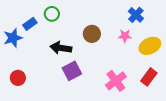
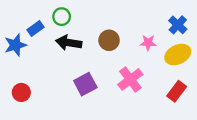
blue cross: (136, 15) -> (178, 25), moved
black arrow: (61, 48) -> (69, 43), moved
pink cross: (116, 81) -> (130, 79), moved

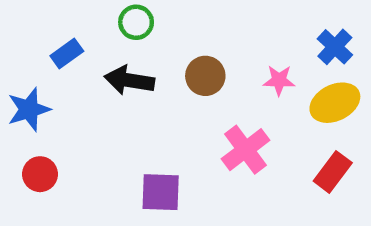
green circle: (62, 17) -> (136, 22), moved
blue star: (15, 45) -> (29, 109), moved
purple square: (85, 84) -> (161, 192), moved, turned 30

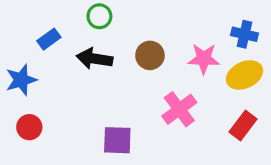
blue cross: (335, 47) -> (245, 34), turned -30
pink star: (279, 80) -> (204, 59), size x1.4

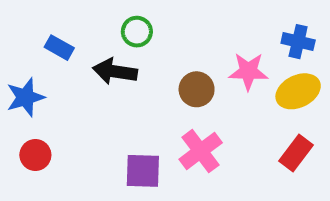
green circle: (99, 16) -> (137, 32), moved
blue rectangle: (49, 39) -> (59, 48), turned 65
brown circle: (150, 55) -> (197, 89), moved
pink cross: (179, 109) -> (201, 151), moved

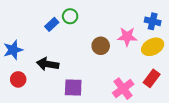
blue rectangle: (59, 48) -> (52, 24), moved, turned -72
black arrow: (115, 71) -> (48, 64), moved
pink cross: (201, 151) -> (123, 89), moved

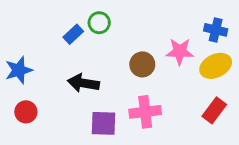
black arrow: (48, 64) -> (83, 83), moved
pink cross: (123, 89) -> (145, 112), moved, turned 30

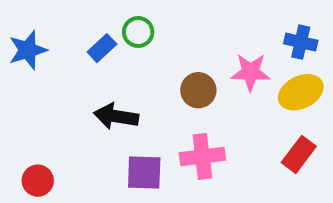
blue star: (19, 70) -> (28, 50), moved
red circle: (26, 112) -> (38, 181), moved

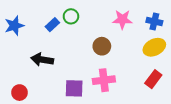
pink star: (251, 72) -> (122, 19), moved
black arrow: (116, 116) -> (42, 60), moved

